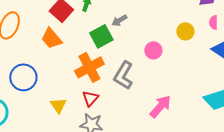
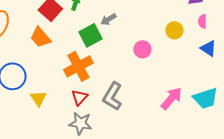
gray L-shape: (123, 75) -> (112, 96), moved
yellow triangle: (58, 105) -> (38, 98), moved
pink arrow: (160, 106) -> (171, 98), moved

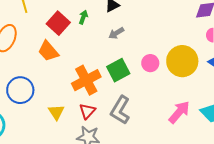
yellow circle: (174, 30) -> (182, 61), moved, size x1.8
green square: (90, 35) -> (118, 70), moved
yellow triangle: (38, 98) -> (56, 112), moved

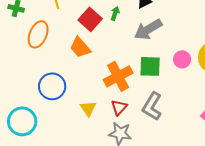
gray arrow: (116, 33) -> (148, 29), size x1.8
green square: (118, 70) -> (150, 66), turned 30

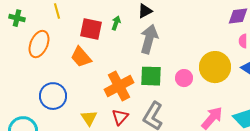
red square: (90, 19) -> (91, 29), turned -30
gray arrow: (148, 29) -> (149, 39), turned 136
pink circle: (182, 59) -> (184, 78), moved

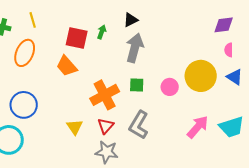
yellow line: (57, 11) -> (33, 20), moved
green square: (151, 76) -> (137, 85), size x0.7
blue circle: (53, 96) -> (24, 105), moved

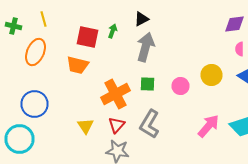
orange trapezoid: (67, 66) -> (78, 65), turned -35
yellow circle: (201, 76) -> (212, 75), size x0.7

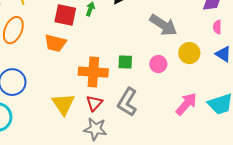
gray arrow: (146, 47) -> (163, 25), moved, turned 108
orange cross: (116, 94) -> (93, 72), turned 32
yellow triangle: (86, 126) -> (63, 104), size x1.4

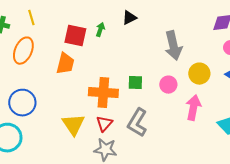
gray arrow: (163, 25) -> (173, 46), turned 44
orange trapezoid: (55, 43) -> (65, 64), turned -90
pink arrow: (186, 104) -> (193, 108), moved, turned -30

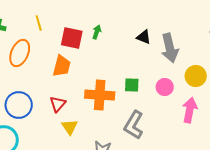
yellow line: (31, 18) -> (39, 23), moved
black triangle: (129, 18) -> (144, 37), moved, turned 49
red triangle: (104, 124) -> (58, 104), moved
yellow triangle: (73, 125) -> (70, 127), size x0.7

